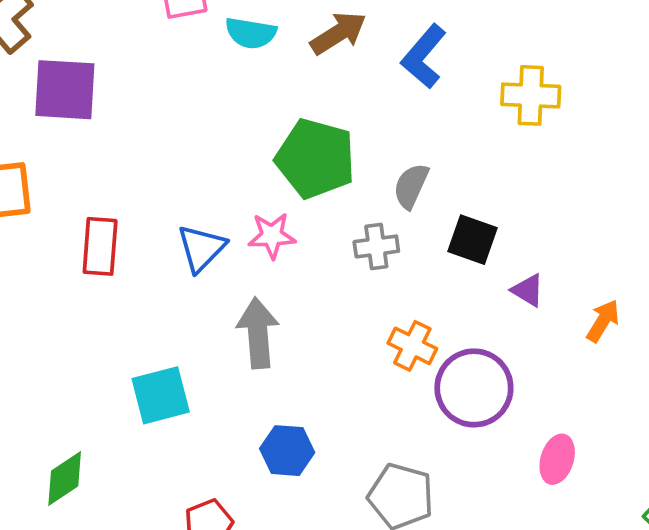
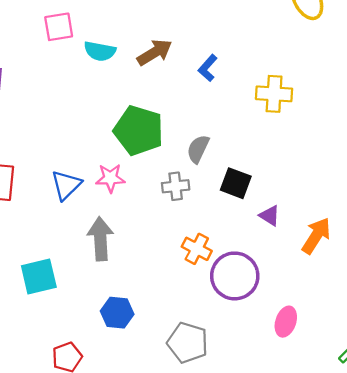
blue L-shape: (424, 56) -> (208, 68), size x0.7
orange arrow: (603, 321) -> (316, 236), size x1.4

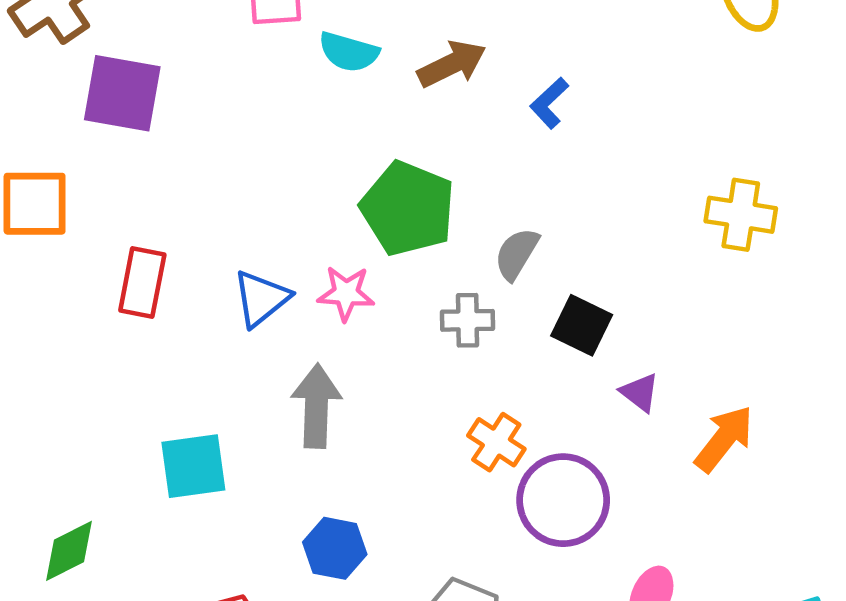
yellow cross: (274, 94) -> (741, 215), moved

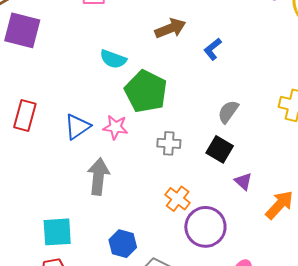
cyan semicircle: (349, 52) -> (113, 59), moved
gray semicircle: (517, 254) -> (228, 112), moved
cyan square: (193, 466) -> (57, 232), moved
blue hexagon: (335, 548) -> (123, 244), moved

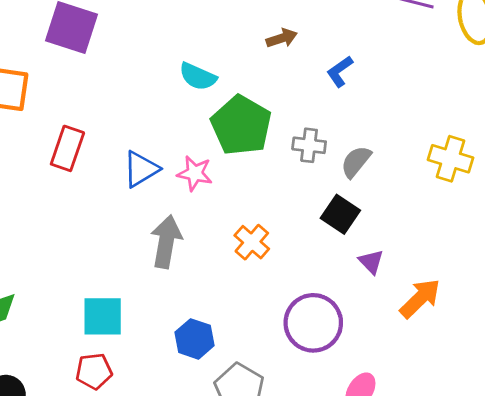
brown arrow: (170, 28) -> (282, 38), size x0.7
gray cross: (169, 143) -> (309, 145), moved
orange cross: (178, 199) -> (252, 242), moved

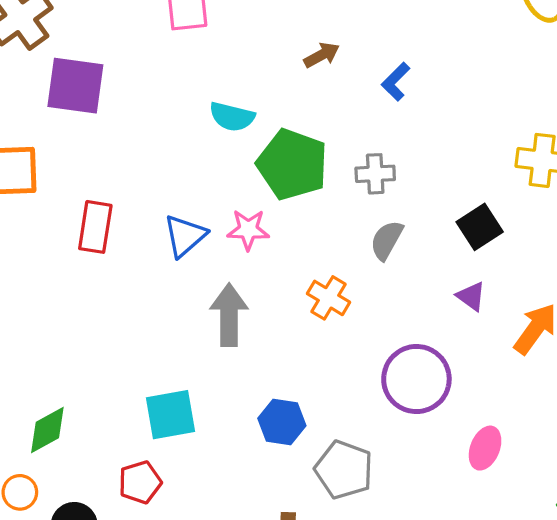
gray semicircle: (356, 162) -> (387, 240), moved
black square: (340, 214) -> (480, 227), moved, turned 33
red pentagon: (94, 371) -> (140, 482), moved

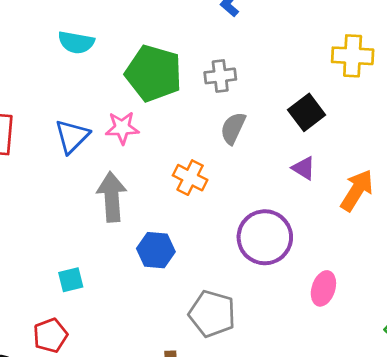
cyan semicircle: (232, 117) -> (76, 42), moved
cyan square: (171, 415) -> (71, 280), size x0.6
blue hexagon: (282, 422) -> (156, 250), moved

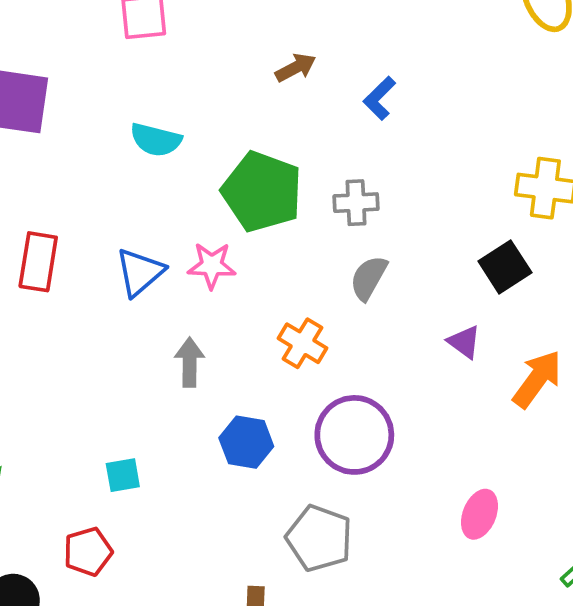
black square: (307, 112) -> (505, 267), moved
gray arrow: (112, 197) -> (190, 362), size x0.7
purple circle: (265, 237) -> (354, 435), moved

